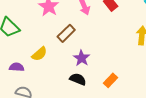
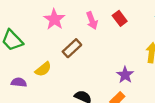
purple star: (82, 58) -> (125, 75), moved

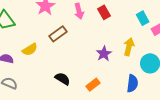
purple star: (125, 75) -> (104, 54), moved

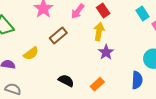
pink arrow: (79, 11) -> (78, 11), turned 56
yellow arrow: (129, 47) -> (99, 32), moved

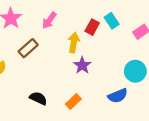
red rectangle: (103, 11) -> (92, 27), moved, turned 64
cyan rectangle: (142, 14) -> (112, 21), moved
blue semicircle: (137, 80) -> (118, 96), turned 66

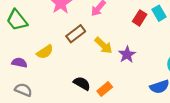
yellow arrow: (74, 42) -> (103, 45), moved, turned 120
orange rectangle: (73, 101) -> (105, 89), moved

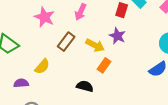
purple star: (127, 54) -> (117, 36), moved
orange rectangle: (105, 89) -> (104, 65), moved

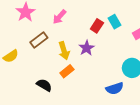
yellow arrow: (95, 45) -> (64, 51), turned 30

